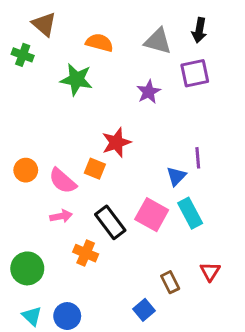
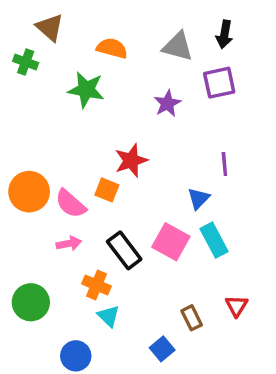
purple line: (198, 158) -> (224, 164), moved
orange circle: (26, 170) -> (29, 192), size x1.5
cyan triangle: (32, 316) -> (109, 316), moved

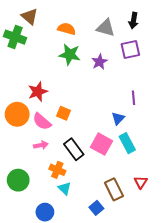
green cross: (26, 62) -> (15, 37), size x1.5
green star: (86, 90) -> (70, 55), moved
red star: (131, 161) -> (38, 92), moved
brown rectangle: (192, 318) -> (114, 189), size x1.5

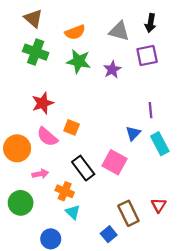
orange semicircle: (67, 29) -> (75, 32), turned 144
green cross: (15, 37) -> (36, 52), moved
orange circle: (17, 114) -> (17, 148), moved
cyan rectangle: (127, 143) -> (160, 144), moved
pink arrow: (41, 145) -> (40, 174), moved

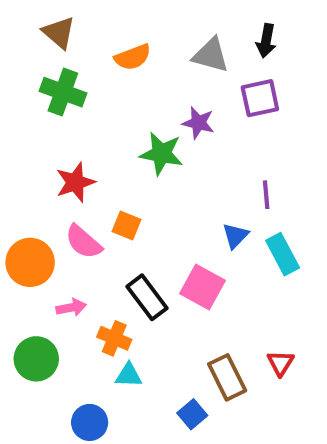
green star: (79, 61) -> (161, 154), moved
purple star: (112, 69) -> (198, 123), turned -30
cyan triangle: (73, 212) -> (129, 375), turned -42

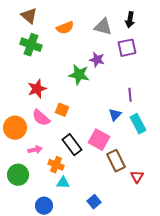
brown rectangle: (227, 377) -> (116, 161), moved

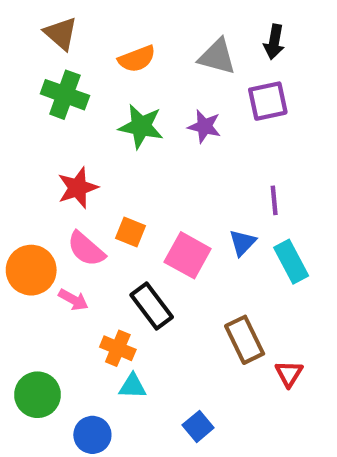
green star: (79, 75) -> (141, 126), moved
pink square: (99, 140) -> (188, 255), moved
pink arrow: (35, 150) -> (73, 300), moved, turned 40
green circle: (18, 175) -> (38, 395), moved

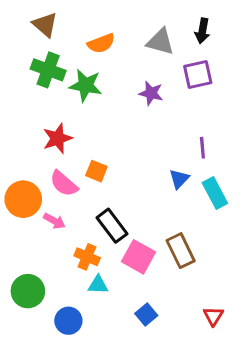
green star: (141, 126) -> (86, 85), moved
pink square: (188, 255) -> (139, 257), moved
red triangle: (289, 374) -> (213, 316), moved

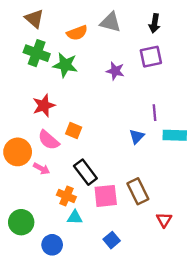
gray triangle: (160, 42) -> (110, 22), moved
cyan rectangle: (215, 193) -> (175, 135), moved, turned -60
pink square: (139, 257) -> (106, 196), turned -35
red triangle: (213, 316) -> (164, 220), moved

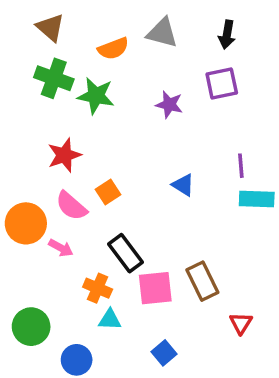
purple line: (155, 113) -> (241, 166), moved
orange square: (74, 131) -> (108, 192), turned 35
blue triangle: (137, 136) -> (183, 185), moved, turned -42

